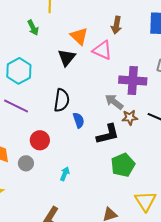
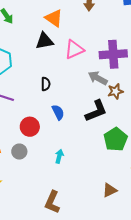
pink triangle: (102, 50) -> (74, 50), moved, turned -40
black triangle: (67, 57) -> (44, 41), turned 48
black semicircle: (62, 100) -> (46, 84), size x0.6
blue semicircle: (79, 120) -> (58, 112), moved

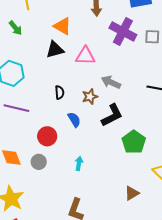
pink triangle: (74, 50) -> (85, 56), turned 30
purple cross: (113, 54) -> (123, 31), moved, turned 36
brown star: (115, 91) -> (90, 97), moved

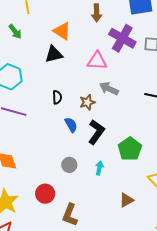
pink triangle: (85, 56) -> (97, 61), moved
black L-shape: (112, 115) -> (96, 132), moved, turned -30
red circle: (47, 136) -> (45, 194), moved
gray circle: (39, 162) -> (69, 165), moved
cyan arrow: (79, 163) -> (99, 168), moved

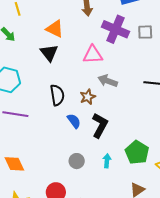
black triangle: (54, 54) -> (49, 53), turned -48
black semicircle: (57, 97) -> (57, 95), size x1.5
green pentagon: (130, 149) -> (137, 152), moved

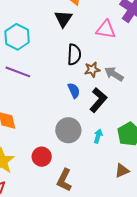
gray arrow: (108, 81) -> (114, 74), moved
black semicircle: (57, 95) -> (74, 54), moved
gray circle: (77, 161) -> (68, 130), size x1.6

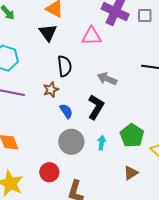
brown star: (92, 70) -> (51, 90), moved
blue semicircle: (74, 91) -> (66, 111), moved

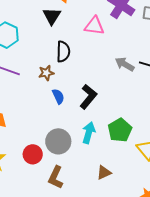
gray arrow: (107, 79) -> (125, 64), moved
gray circle: (71, 142) -> (58, 141), moved
cyan arrow: (102, 143) -> (89, 133), size x1.5
brown triangle: (131, 173) -> (104, 172), moved

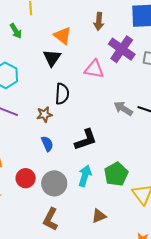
blue semicircle: (58, 96) -> (47, 144), moved
black L-shape: (88, 97) -> (86, 140), turned 30
red circle: (33, 154) -> (26, 178), moved

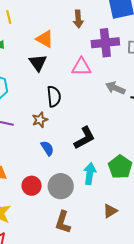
purple cross: (122, 49) -> (105, 43), turned -32
gray arrow: (123, 108) -> (115, 88), moved

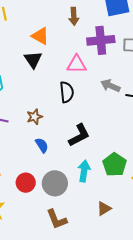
black semicircle: (54, 96) -> (67, 92), moved
brown L-shape: (63, 222) -> (57, 219), turned -40

